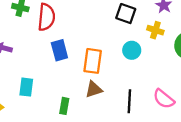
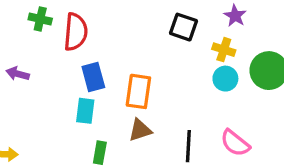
cyan circle: (132, 50) -> (225, 79), moved
cyan rectangle: (26, 87) -> (85, 111), moved

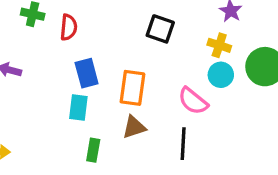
black square: (184, 27) -> (160, 29), moved
red semicircle: (76, 32) -> (69, 27), size x0.7
pink semicircle: (235, 143) -> (193, 101), moved

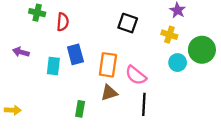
cyan circle: (221, 75) -> (178, 63), moved
pink semicircle: (193, 101) -> (136, 75), moved
cyan rectangle: (78, 108) -> (53, 66), moved

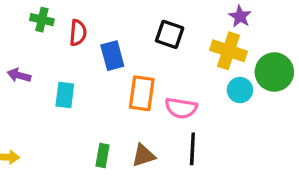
yellow cross: (169, 35) -> (228, 51), size x1.5
blue rectangle: (75, 54) -> (112, 56), moved
pink semicircle: (136, 75) -> (181, 108), turned -30
brown triangle: (109, 93) -> (143, 156), moved

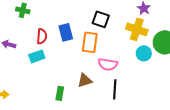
red semicircle: (78, 33) -> (42, 36), moved
orange rectangle: (142, 93) -> (90, 42), moved
cyan rectangle: (65, 95) -> (37, 56), turned 63
brown triangle: (143, 156) -> (85, 80), moved

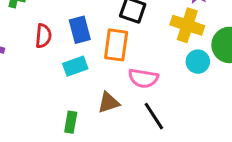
cyan rectangle: (37, 56) -> (75, 66), moved
black line: (115, 89) -> (154, 116), turned -36

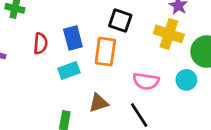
cyan circle: (198, 62) -> (186, 80), moved
pink semicircle: (143, 78) -> (146, 81), moved

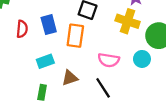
cyan rectangle: (69, 70) -> (45, 61), moved

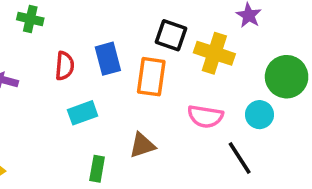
yellow cross: (128, 21) -> (214, 53), moved
cyan rectangle: (45, 61) -> (83, 113), moved
black line: (103, 88) -> (240, 158), moved

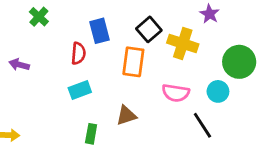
green cross: (30, 19) -> (39, 17), turned 30
black square: (171, 35) -> (149, 29), turned 30
blue rectangle: (108, 59) -> (100, 31), moved
red semicircle: (65, 66) -> (78, 53), moved

